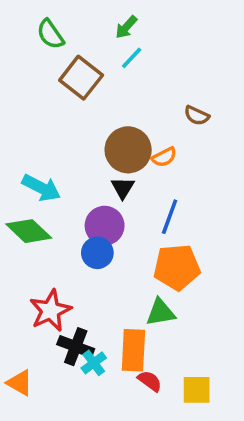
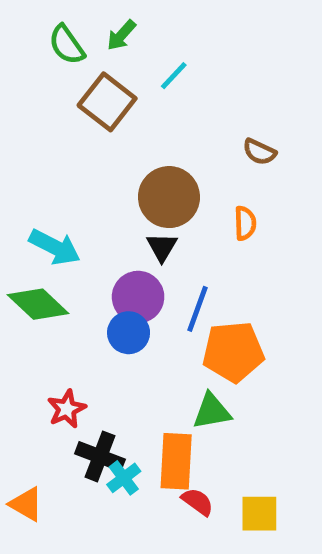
green arrow: (126, 27) -> (121, 35), moved
orange semicircle: (164, 157) -> (245, 223), moved, turned -65
blue line: (170, 217) -> (198, 309), moved
red star: (50, 311) -> (67, 409), size x0.7

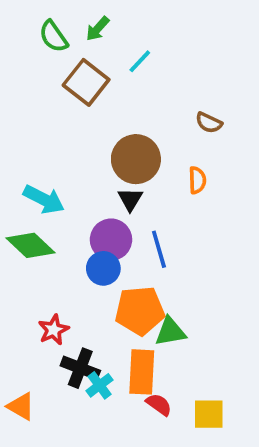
blue line: (198, 309) -> (159, 249), turned -36
orange pentagon: (233, 352) -> (140, 311), moved

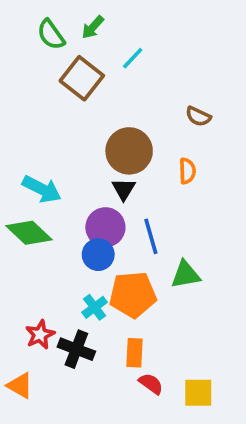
red star: (53, 330) -> (40, 335), moved
green triangle: (170, 332) -> (185, 275), moved
orange rectangle: (142, 372) -> (135, 353), size x0.7
cyan cross: (99, 385) -> (95, 307), moved

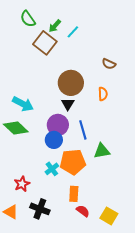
green arrow: (93, 27) -> (55, 26), moved
black cross: (76, 349) -> (40, 209), moved
yellow square: (198, 393) -> (109, 216), turned 30

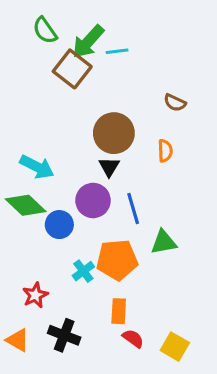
green arrow: (55, 26) -> (88, 42), size x1.6
cyan line: (73, 32) -> (117, 51), turned 40
blue circle: (54, 140) -> (59, 225), moved

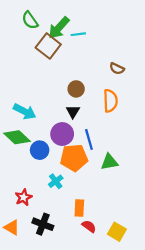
brown circle: (114, 133) -> (76, 89), size x0.6
orange semicircle: (165, 151) -> (110, 101), size x1.5
orange pentagon: (117, 260) -> (74, 158), moved

